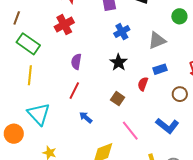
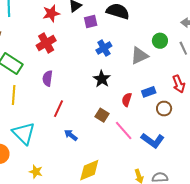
green circle: (179, 16) -> (160, 41), moved
purple semicircle: (76, 62) -> (48, 78), moved
blue rectangle: (160, 69) -> (149, 92), moved
pink line: (130, 131) -> (124, 130), moved

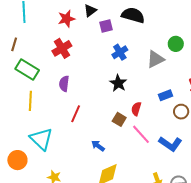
red semicircle: (127, 100) -> (136, 109), moved
blue arrow: (71, 135) -> (98, 146), moved

